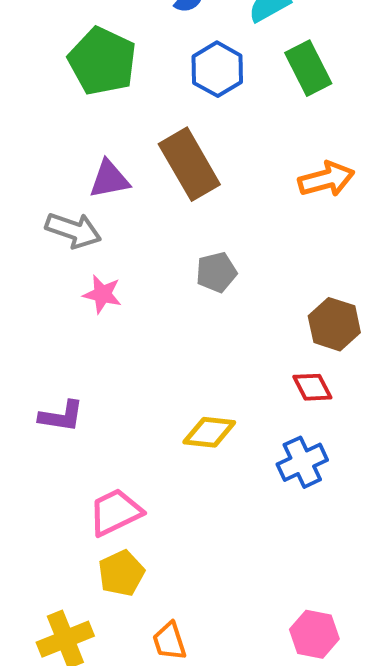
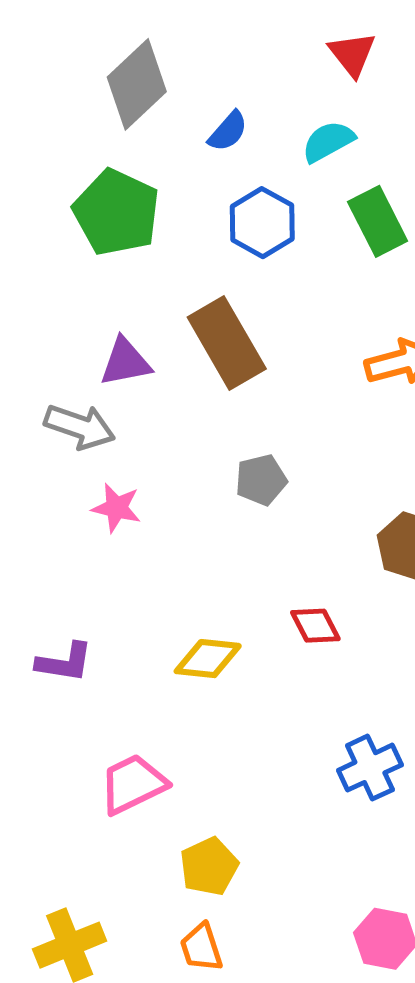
red diamond: (312, 387) -> (315, 626), moved
yellow diamond: (209, 432) -> (208, 659), moved
blue cross: (302, 462) -> (370, 768), moved
yellow pentagon: (121, 573) -> (209, 866), moved

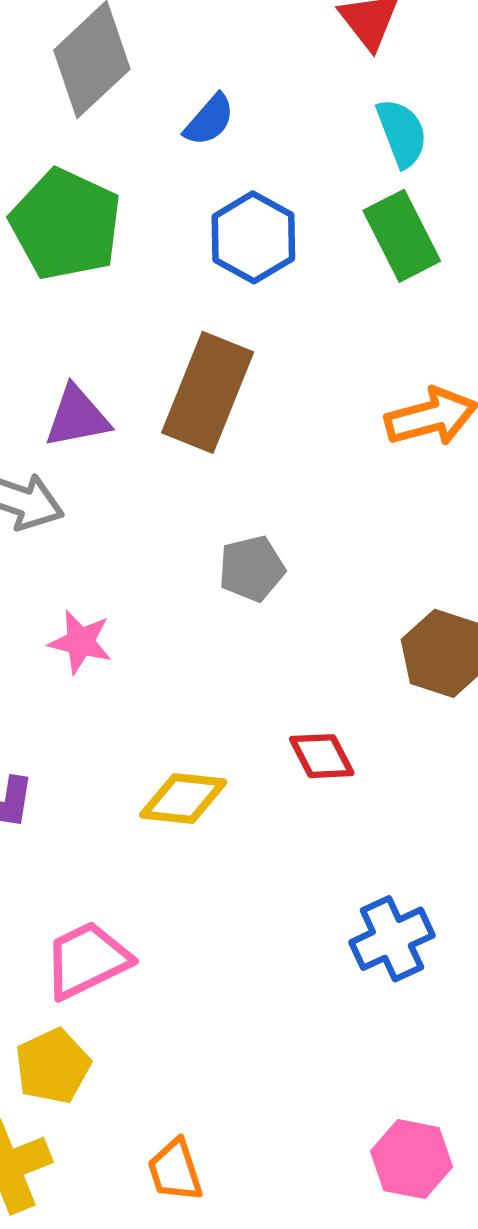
cyan semicircle: (328, 141) -> (402, 133), moved, turned 98
brown rectangle: (227, 343) -> (208, 392), turned 52
pink star: (116, 508) -> (80, 642), moved
yellow pentagon: (209, 866) -> (53, 1066), moved

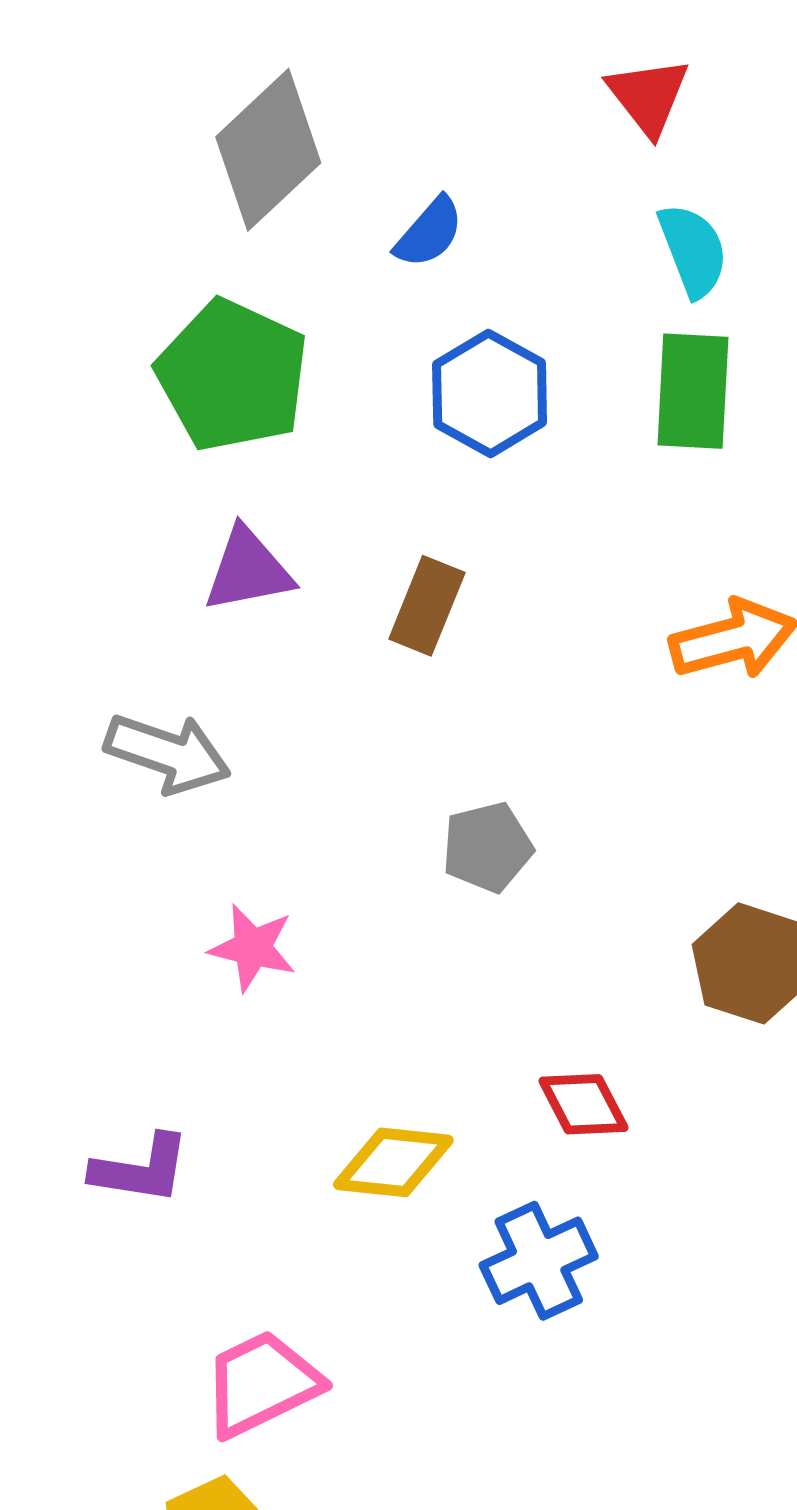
green rectangle: (402, 236) -> (693, 391), turned 30
brown rectangle: (208, 392) -> (427, 606), size x0.6
purple triangle: (77, 417) -> (248, 570), moved
blue cross: (392, 939) -> (539, 1261), moved

